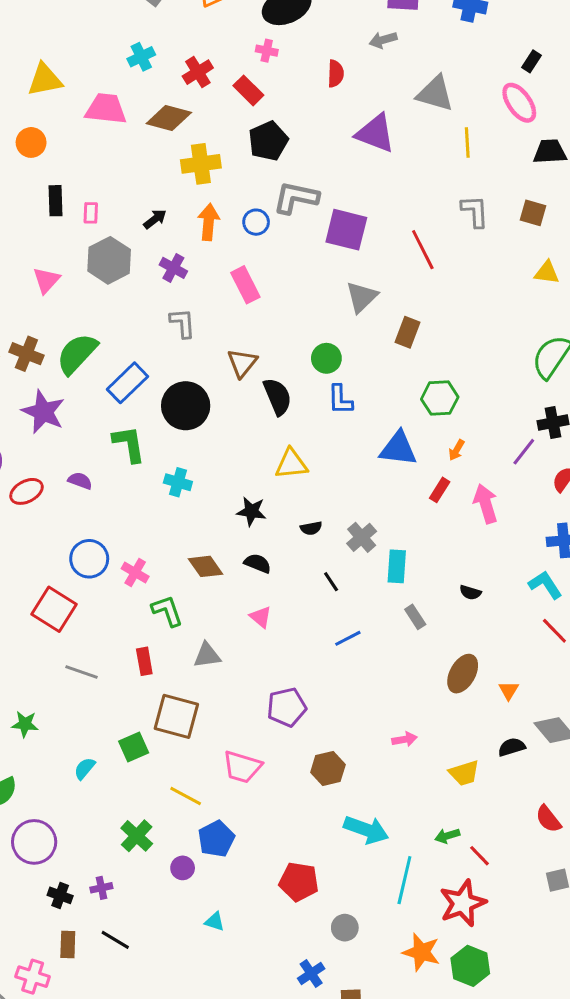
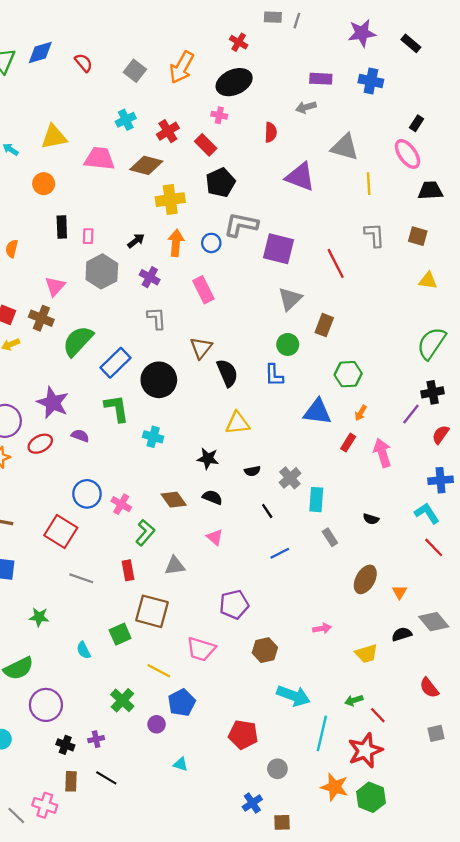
brown cross: (26, 354) -> (41, 318), moved
green circle: (326, 358) -> (288, 344), moved
purple star: (43, 412) -> (53, 403), moved
green L-shape: (167, 611) -> (145, 533), turned 60
cyan semicircle: (85, 768) -> (84, 650), turned -66

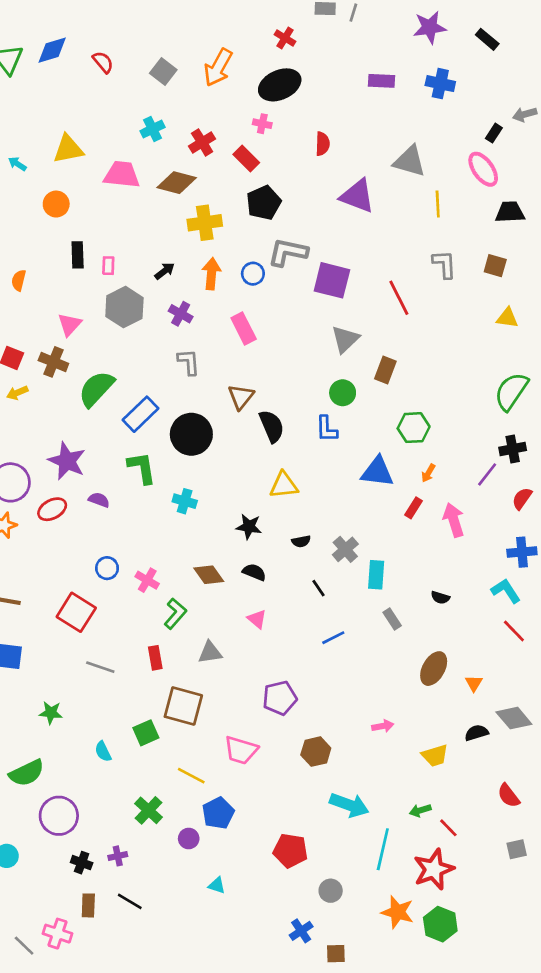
gray arrow: (306, 107) -> (525, 114), moved
blue circle: (87, 494) -> (107, 568), size x0.7

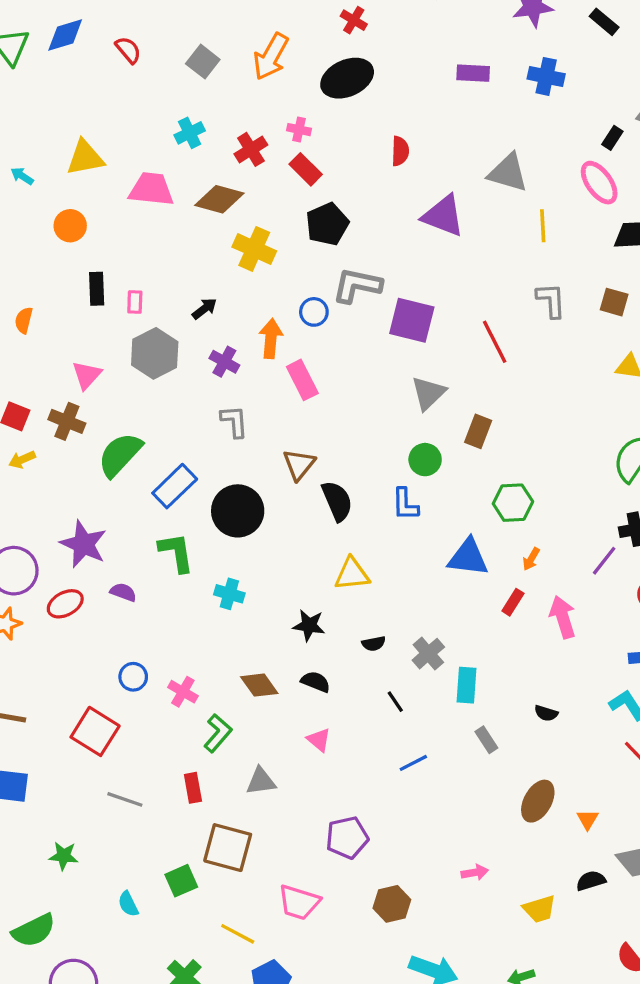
pink cross: (262, 124) -> (299, 130), moved
yellow cross: (205, 223) -> (254, 249), turned 32
orange arrow: (211, 274) -> (271, 338), moved

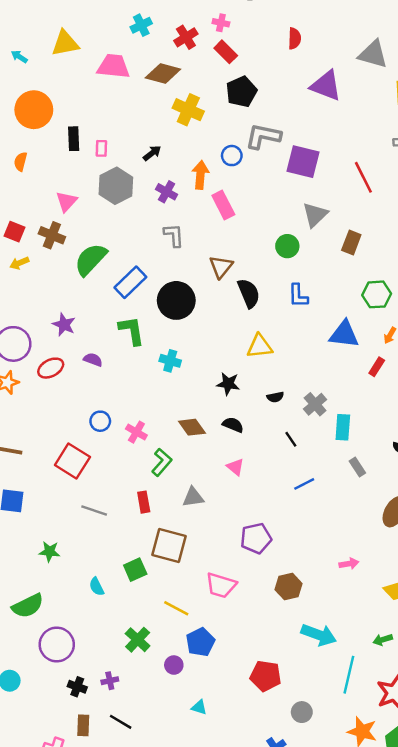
orange circle: (70, 226) -> (34, 110), moved, size x1.6
green circle: (425, 460) -> (287, 246), moved
purple star: (83, 544) -> (64, 325), size x0.7

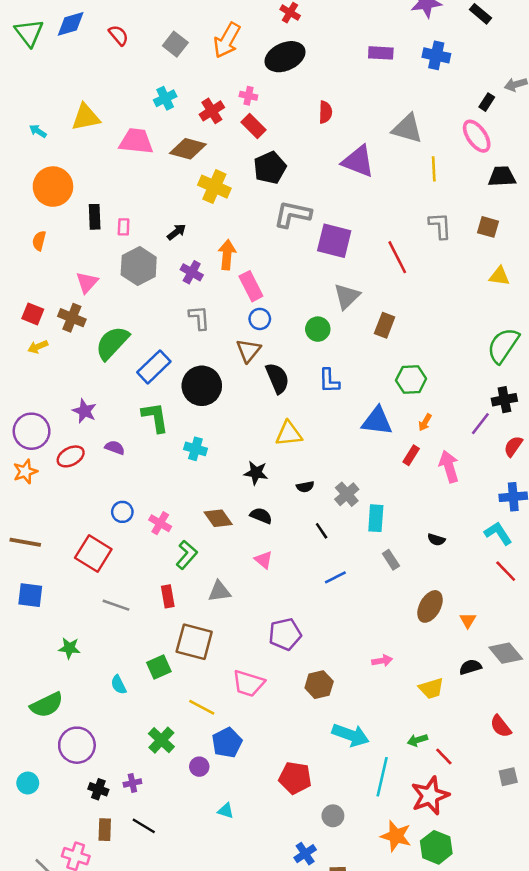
blue circle: (232, 156) -> (260, 319), moved

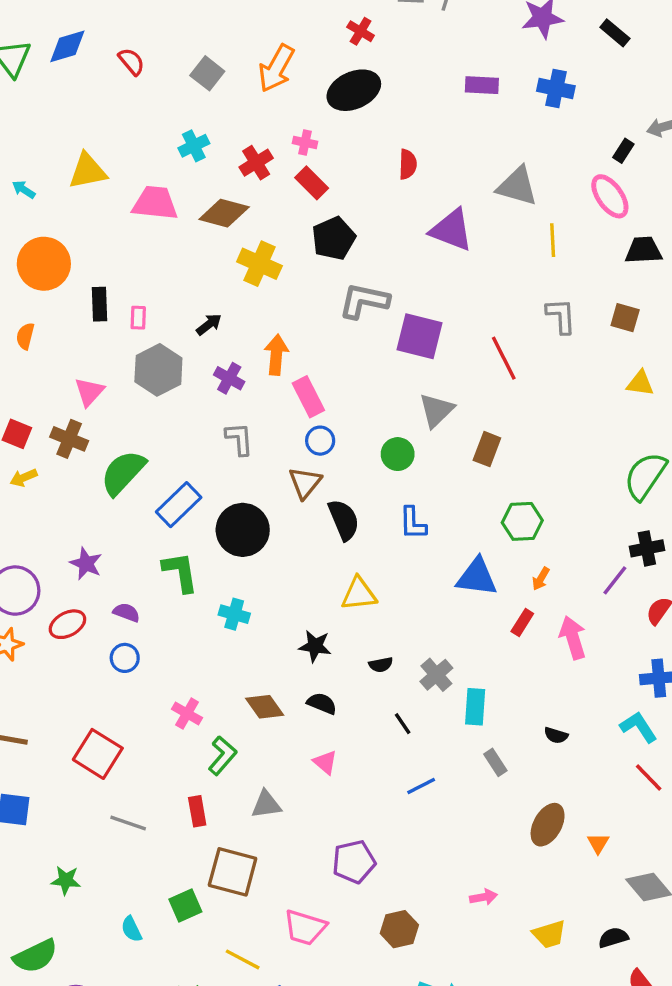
blue circle: (122, 512) -> (125, 658), moved
black semicircle: (470, 667) -> (613, 938), moved

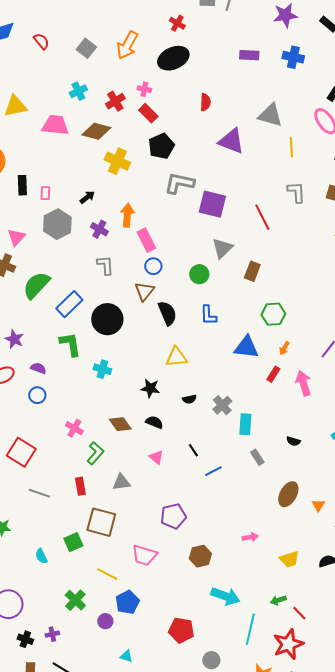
black line: (403, 724) -> (193, 450), moved

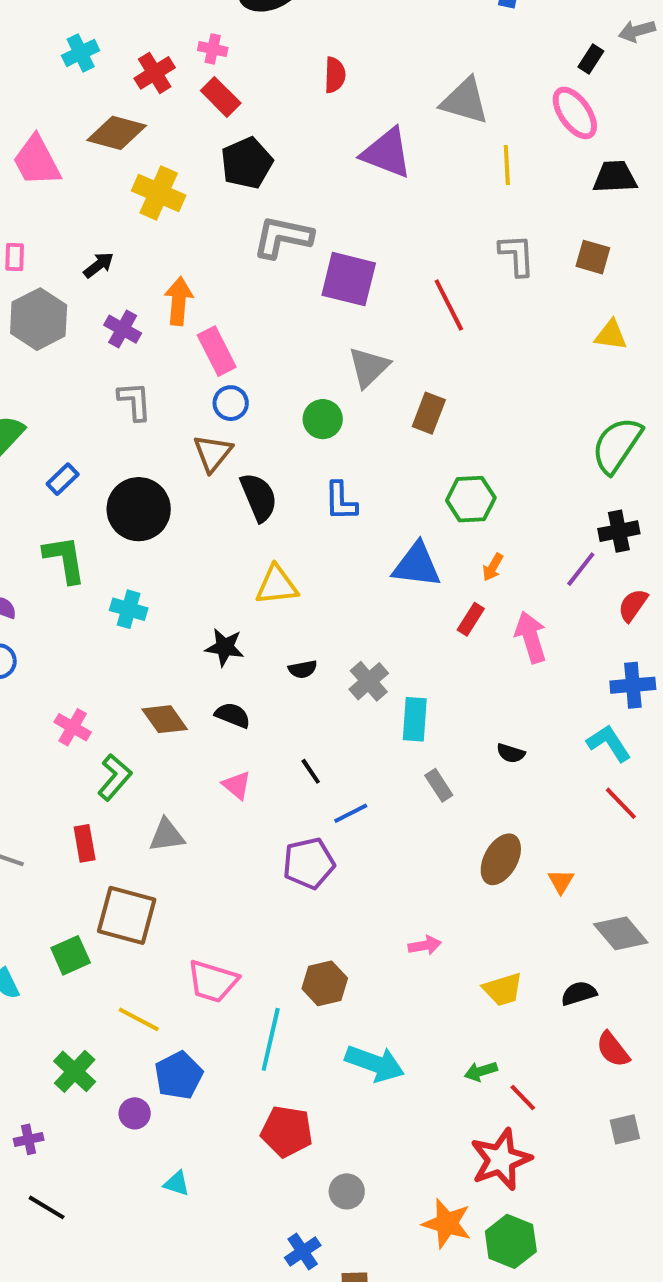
pink trapezoid: (55, 125) -> (37, 161), moved, turned -124
blue rectangle: (69, 304) -> (63, 479), size x0.6
purple pentagon: (173, 516) -> (309, 863), moved
cyan line: (250, 629) -> (271, 1039), moved

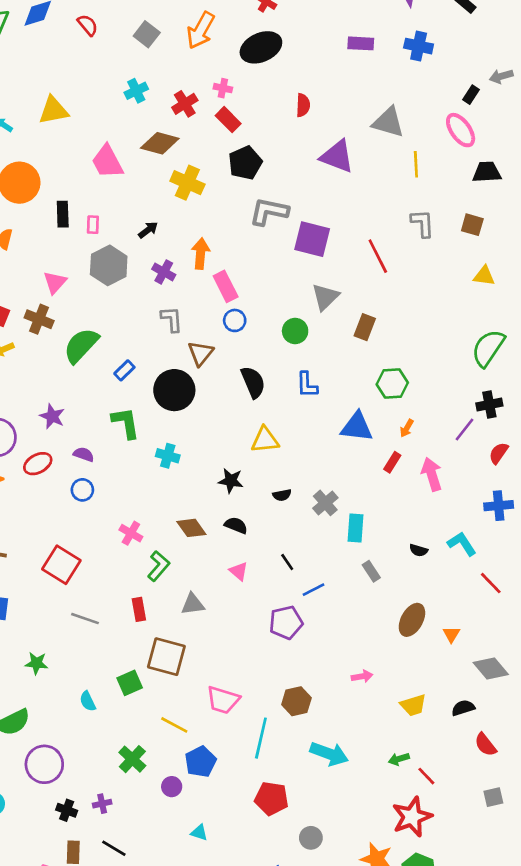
brown triangle: (213, 453) -> (201, 353), moved
cyan L-shape: (609, 743) -> (462, 544), moved

